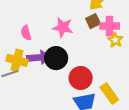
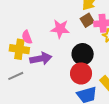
black circle: (56, 58) -> (83, 54), moved
yellow cross: (17, 60) -> (19, 49), moved

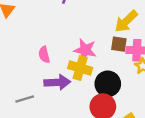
brown square: (87, 20) -> (119, 44), turned 32
yellow cross: (19, 49) -> (80, 68), moved

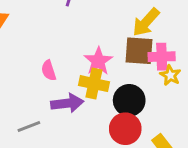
brown square: (119, 44) -> (139, 51), size x1.5
pink star: (85, 50) -> (98, 61), turned 30

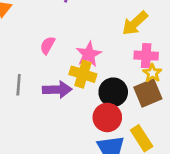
brown square: (139, 51) -> (148, 93), moved, turned -32
pink semicircle: (49, 70) -> (48, 45), moved, turned 42
gray line: (29, 127) -> (19, 85), moved, turned -70

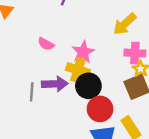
pink semicircle: (48, 45) -> (46, 44), turned -91
gray line: (19, 85) -> (32, 92), moved
black circle: (113, 92) -> (88, 86), moved

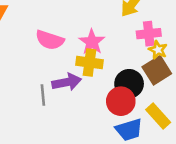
pink semicircle: (46, 44) -> (50, 40), size x1.5
black circle: (88, 86) -> (129, 84), moved

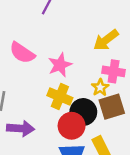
yellow star: (158, 50) -> (100, 87), moved
yellow cross: (89, 63) -> (60, 97), moved
purple arrow: (67, 82) -> (21, 128), moved

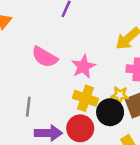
yellow star: (100, 87) -> (120, 95), moved, turned -30
red circle: (72, 126) -> (80, 128), moved

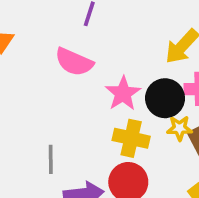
pink semicircle: (45, 57) -> (74, 62), moved
black circle: (110, 112) -> (165, 98), moved

